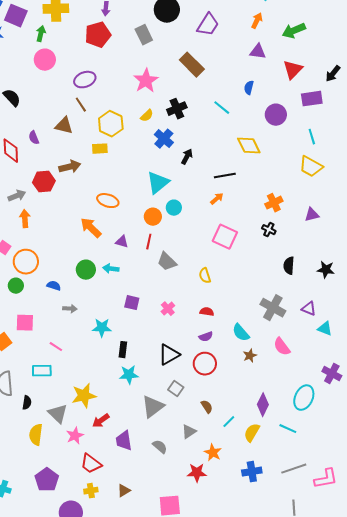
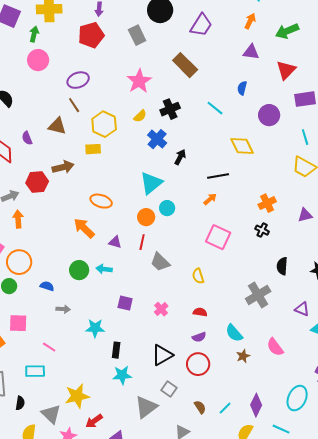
gray cross: (273, 308) -> (258, 295), moved, turned 30
cyan line: (229, 422) -> (225, 408), moved

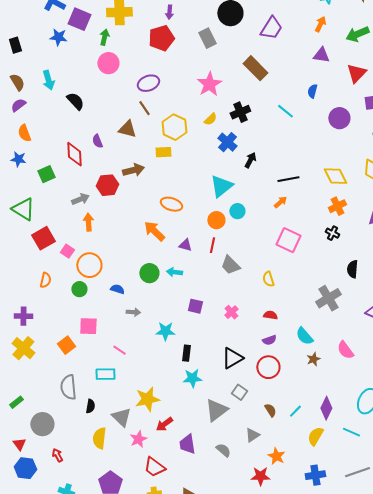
yellow diamond: (242, 146) -> (335, 176), moved

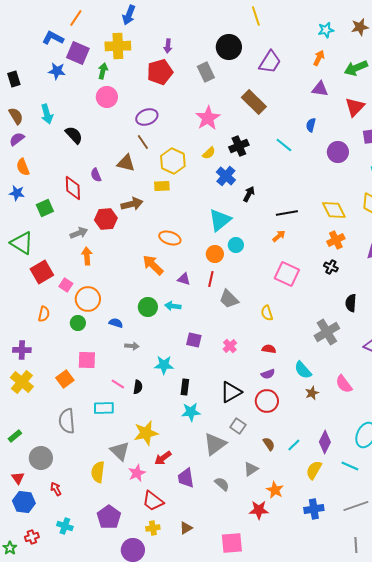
black semicircle: (90, 406) -> (138, 387), moved

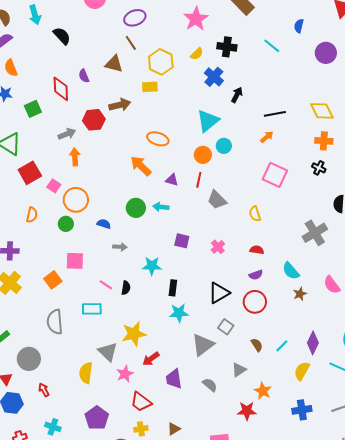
black cross: (239, 146) -> (227, 47), turned 30
orange cross: (336, 240) -> (324, 141), turned 30

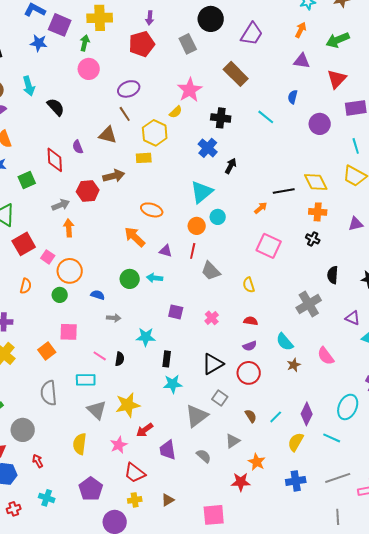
yellow semicircle: (197, 54) -> (176, 112), moved
black line: (275, 114) -> (284, 191), moved
gray triangle: (108, 352) -> (97, 410), moved

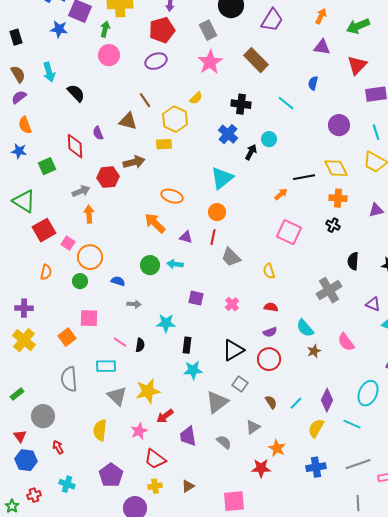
purple ellipse: (129, 89) -> (156, 61), moved
pink star: (190, 90) -> (210, 62), moved
purple circle: (320, 124) -> (339, 125), moved
cyan circle: (218, 217) -> (269, 139), moved

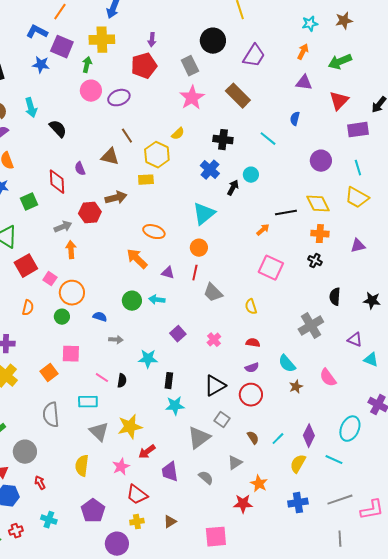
purple ellipse: (156, 61) -> (119, 98), moved
purple square: (196, 298) -> (178, 334), turned 35

